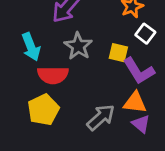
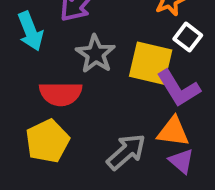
cyan arrow: (31, 47) -> (30, 31), moved
yellow square: (118, 53) -> (151, 63), size x1.6

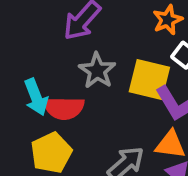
cyan arrow: (30, 31) -> (36, 97), moved

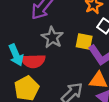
yellow square: (149, 80) -> (84, 42), size x0.7

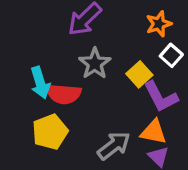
yellow square: (84, 42) -> (139, 74), turned 30

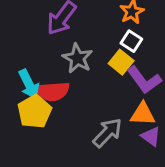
white square: (171, 55) -> (131, 41), moved
yellow pentagon: (50, 132) -> (35, 112), moved

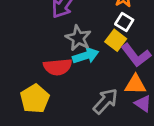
cyan arrow: (29, 84) -> (86, 56), moved, turned -80
yellow pentagon: (35, 112) -> (35, 99), moved

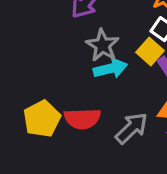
red semicircle: (58, 67) -> (82, 119), moved

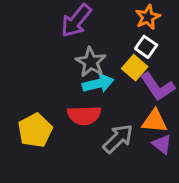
red semicircle: (82, 119) -> (84, 115), moved

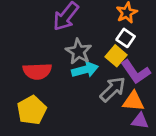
red semicircle: (84, 115) -> (37, 71), moved
gray arrow: (118, 139) -> (113, 89), moved
purple triangle: (162, 144) -> (140, 121), turned -30

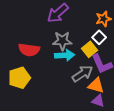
gray star: (79, 51) -> (62, 41), turned 30

